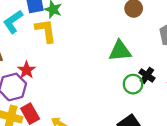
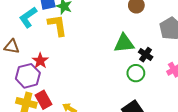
black cross: (147, 75) -> (146, 55), moved

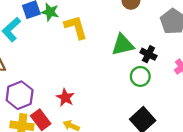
yellow L-shape: (57, 25) -> (76, 27), moved
red star: (40, 61) -> (65, 98), moved

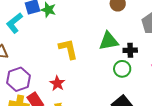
yellow L-shape: (76, 27) -> (68, 49), moved
black cross: (148, 54) -> (130, 50), turned -32

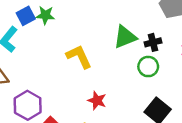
red star: (57, 83) -> (97, 100), moved

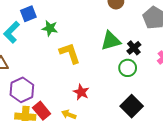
green star: (45, 15) -> (50, 28), moved
black cross: (153, 42) -> (134, 48), turned -32

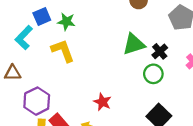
green star: (50, 28) -> (66, 22), moved
yellow L-shape: (70, 53) -> (63, 51), moved

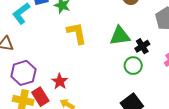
yellow L-shape: (63, 51) -> (77, 33), moved
red star: (102, 102) -> (60, 81), moved

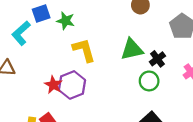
purple hexagon: (23, 73) -> (72, 85), moved
red star: (60, 81) -> (53, 85), moved

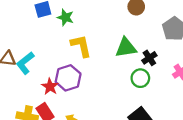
cyan L-shape: (21, 33) -> (25, 63), moved
red star: (53, 85) -> (50, 87), moved

